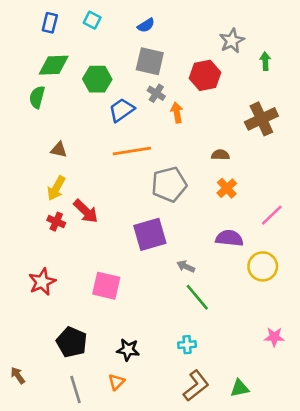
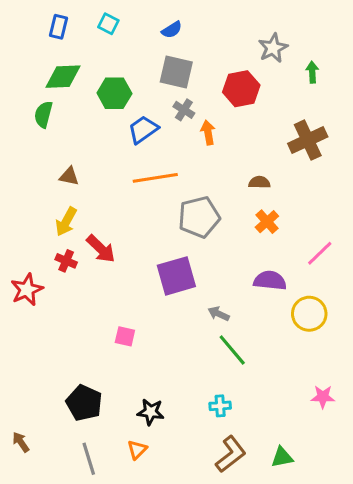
red star: (42, 282) -> (27, 290), moved
pink square: (106, 286) -> (125, 336), size x0.6

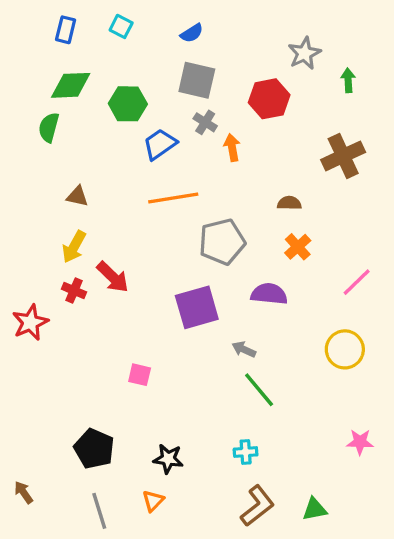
purple semicircle: (270, 281) -> (269, 294), moved

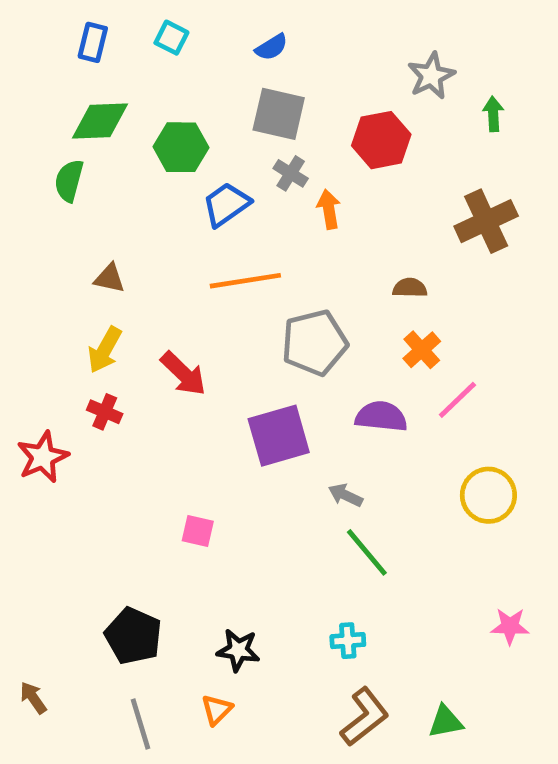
red arrow: (113, 277) -> (183, 374), moved
pink line: (357, 282) -> (457, 400), moved

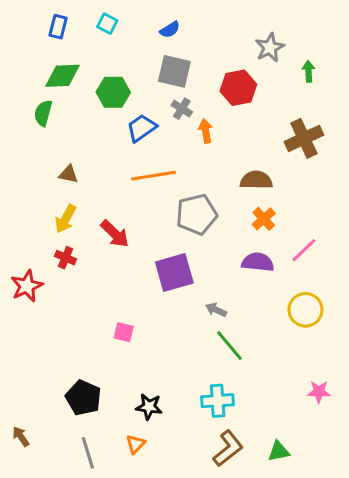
brown semicircle: (410, 288) -> (256, 180), size x1.5
pink line: (457, 400) -> (304, 250), moved
purple semicircle: (381, 417) -> (258, 262), moved
cyan cross: (348, 641) -> (218, 401), size x1.5

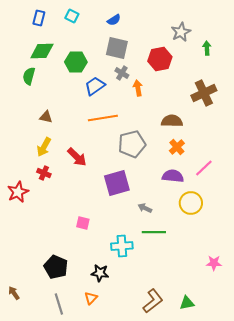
yellow circle: (305, 310) -> (191, 203), moved
green line: (229, 346) -> (154, 232), turned -50
cyan cross: (218, 401) -> (122, 246), moved

